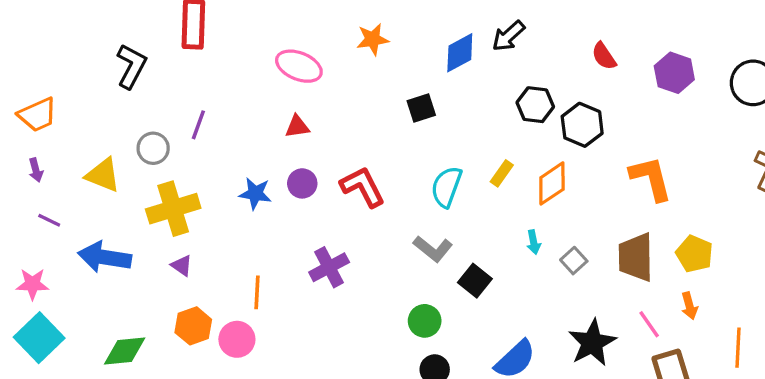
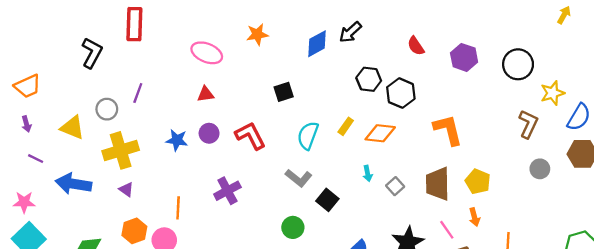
black square: (421, 108) -> (284, 92), moved
orange diamond: (552, 183) -> (380, 133), turned 40

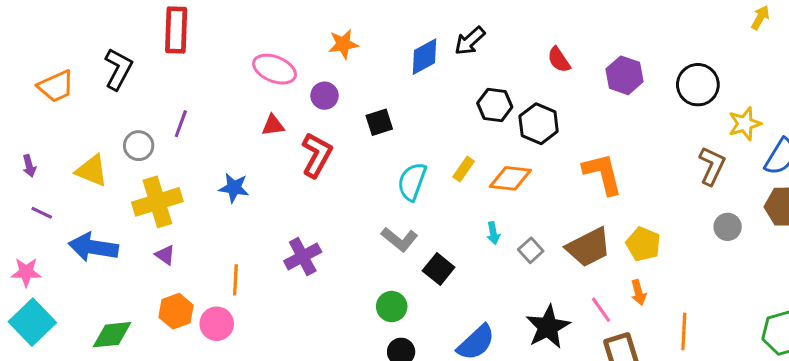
orange trapezoid: (28, 86) -> (56, 86), moved
purple circle: (209, 133) -> (325, 96), moved
red L-shape: (250, 136) -> (317, 155), moved, turned 56
brown trapezoid: (438, 184) -> (589, 247), turned -116

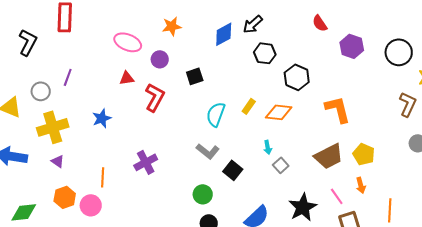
red semicircle: (559, 60) -> (320, 23), moved
black hexagon: (495, 105) -> (265, 53), moved
blue star: (234, 188) -> (102, 118), turned -30
gray square: (531, 250) -> (281, 165), moved

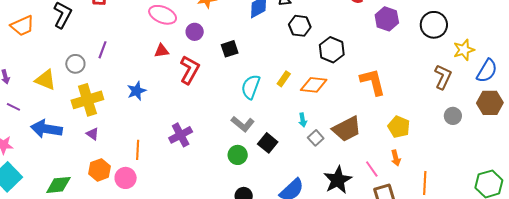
brown trapezoid: (329, 156) -> (347, 129), moved
green circle: (203, 194) -> (238, 155), moved

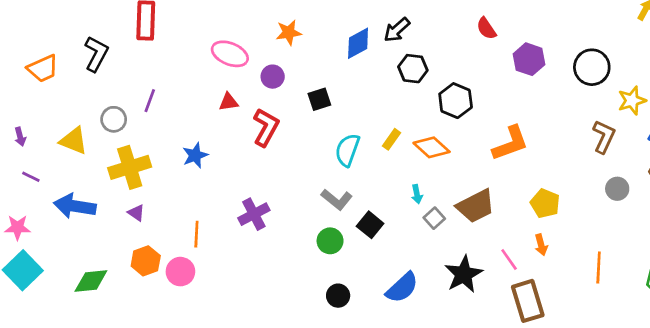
orange L-shape: (373, 82) -> (510, 143), turned 84
orange diamond: (314, 85) -> (432, 147), turned 36
orange line: (425, 183) -> (599, 268), moved

